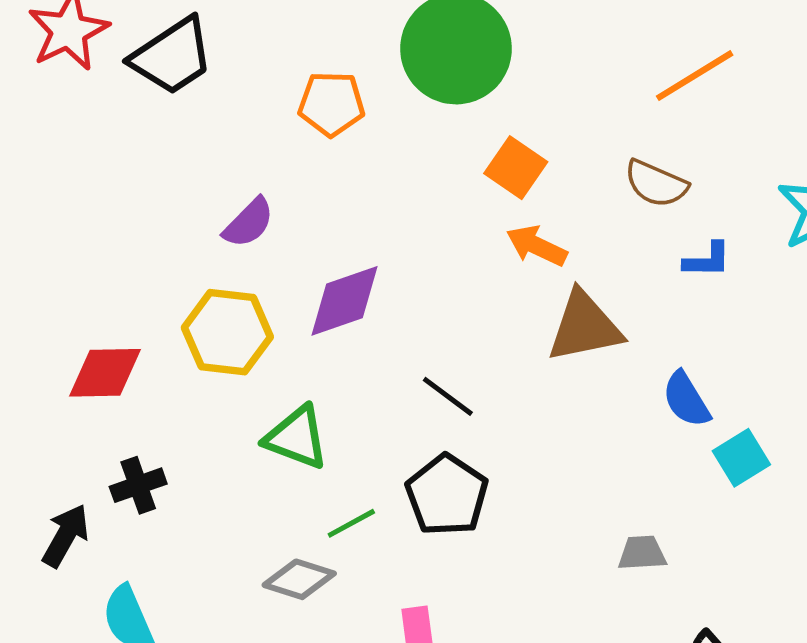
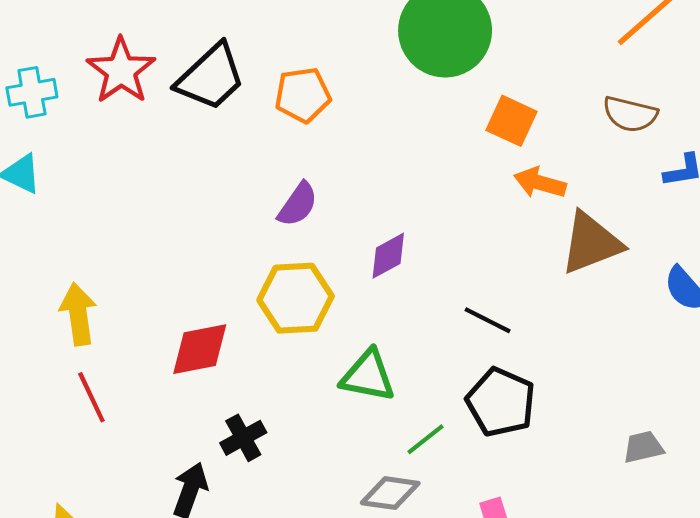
orange pentagon: (331, 104) -> (303, 95), moved
purple diamond: (345, 301) -> (388, 256), size x0.7
gray trapezoid: (642, 553) -> (643, 447), moved

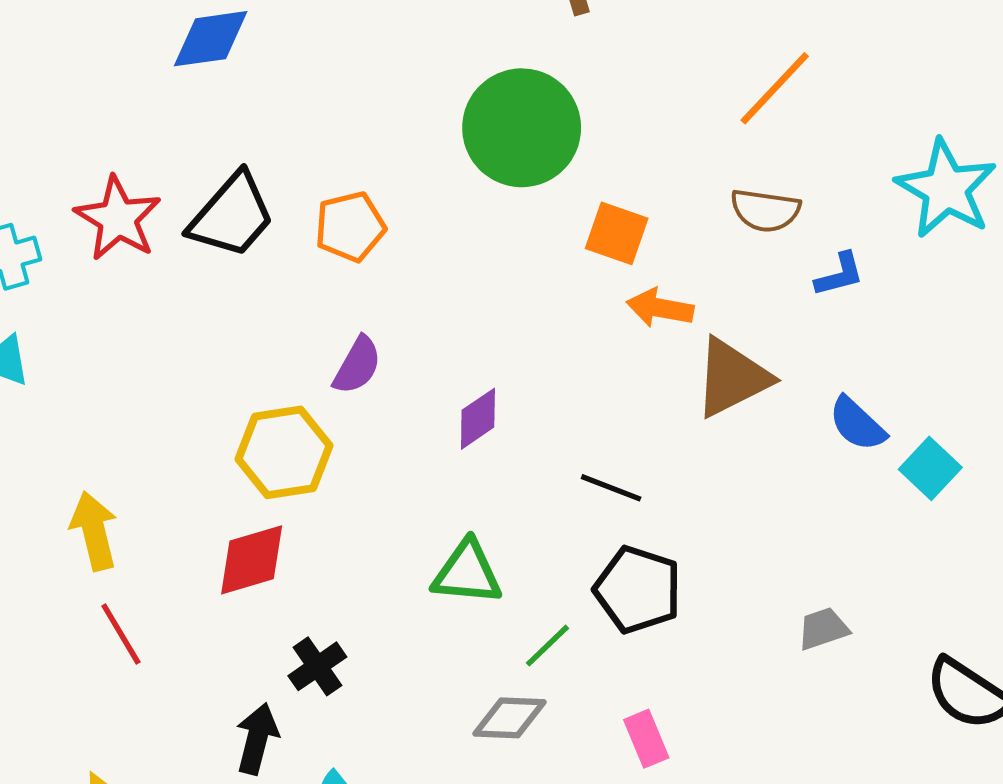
yellow hexagon: (296, 298) -> (284, 452), moved

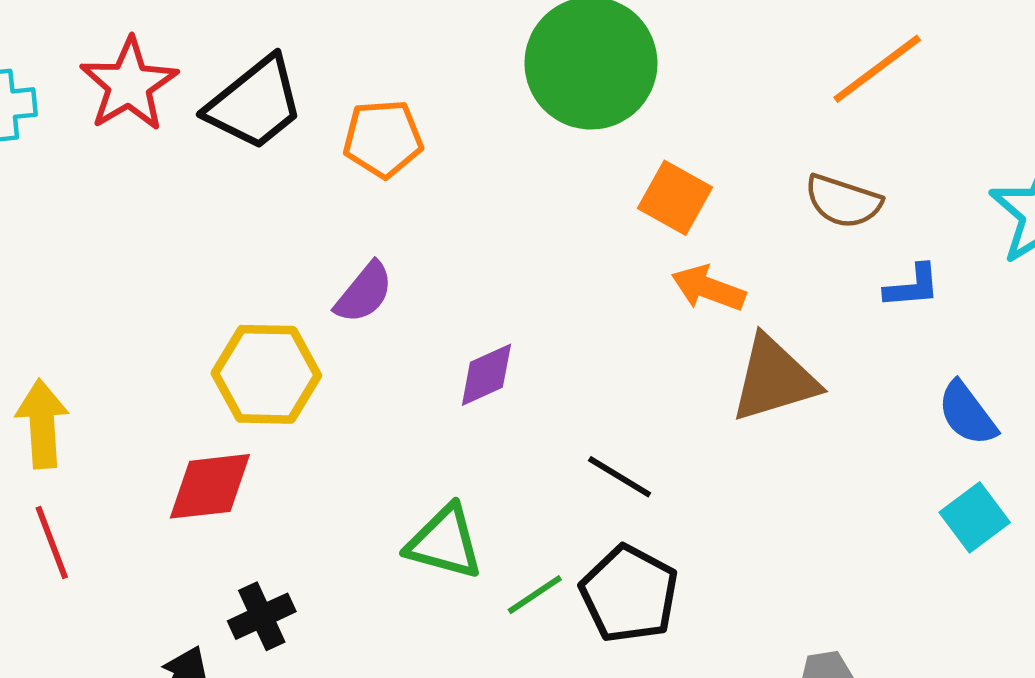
blue semicircle: (857, 424) -> (967, 413), moved
green line: (547, 646) -> (535, 595), moved

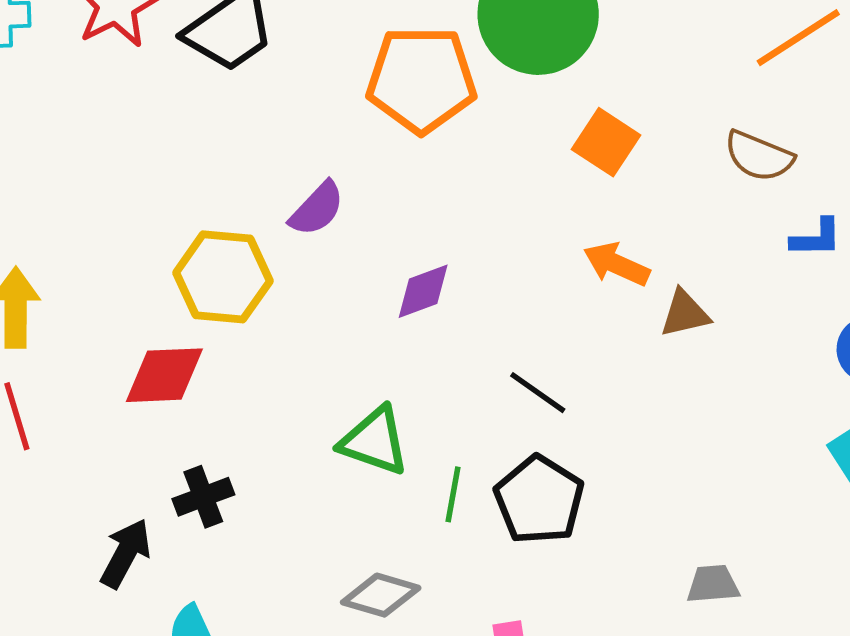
orange pentagon: (383, 139) -> (421, 80), moved, size x1.5
orange arrow: (708, 288) -> (616, 264), moved
brown triangle: (774, 379) -> (685, 313), size x0.6
green line: (535, 595) -> (453, 494), turned -50

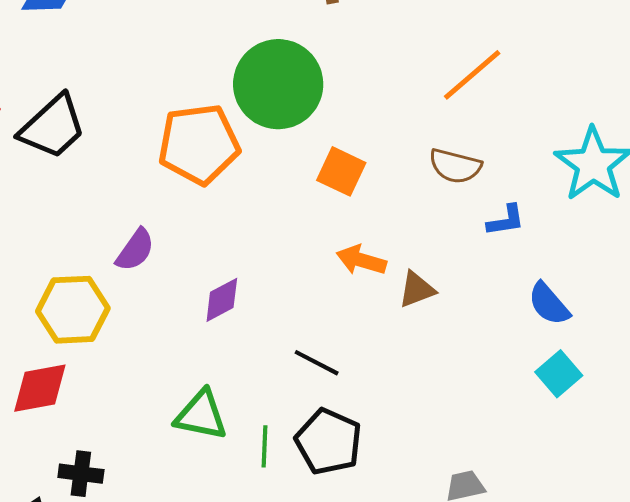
black cross: (203, 497) -> (81, 474), turned 36

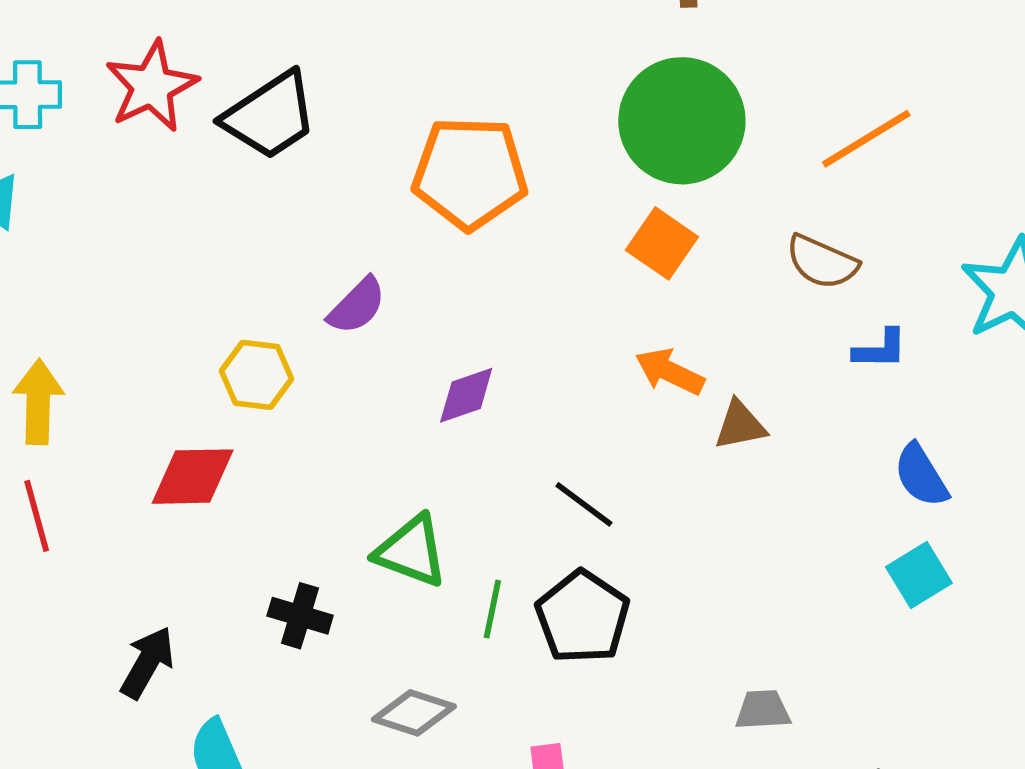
green circle: (278, 84) -> (682, 121), moved
yellow hexagon: (73, 310) -> (256, 375), size x0.7
black cross: (81, 474) -> (300, 616), moved

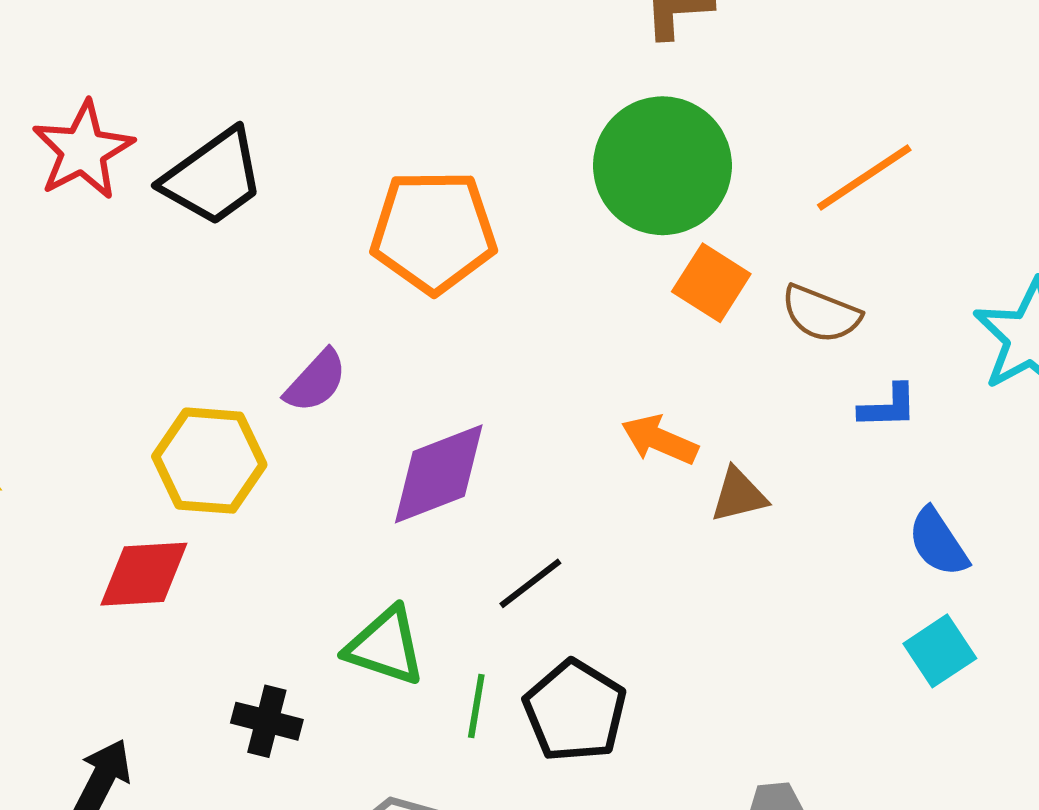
orange square: (662, 243) -> (711, 283), moved
yellow hexagon: (256, 375) -> (209, 461), size x1.4
purple diamond: (466, 395) -> (439, 474), size x1.6
black line: (584, 504) -> (530, 583), moved, turned -72

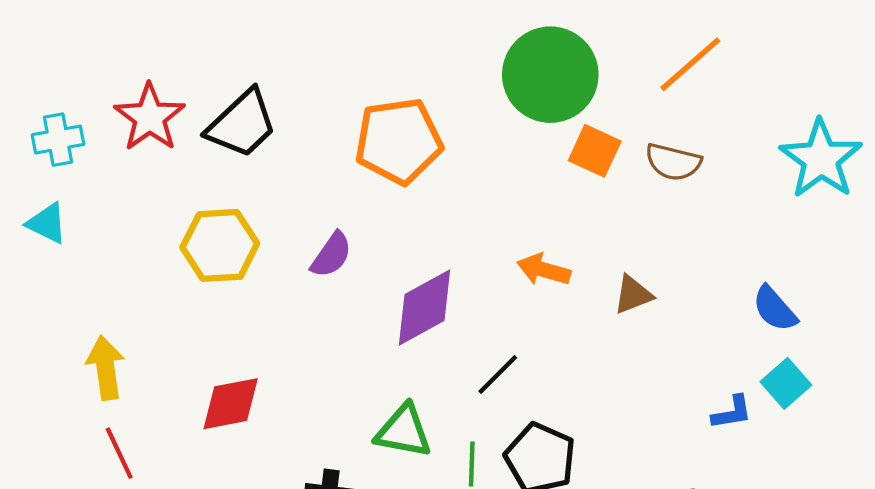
blue L-shape: (888, 406) -> (732, 412), moved
orange arrow: (660, 440) -> (544, 270), moved
yellow hexagon: (209, 461) -> (220, 245), moved

